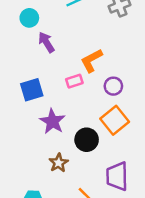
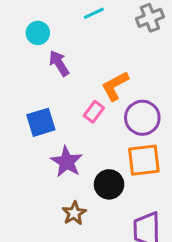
pink rectangle: (74, 81) -> (94, 112), turned -35
purple circle: (113, 86) -> (142, 118), size x1.5
orange square: (115, 120) -> (144, 160), turned 32

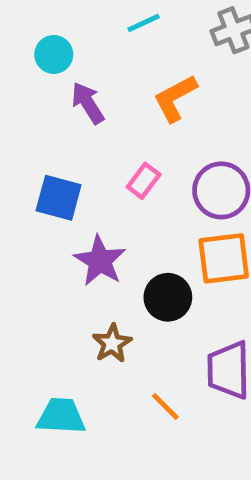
orange L-shape: (115, 86) -> (175, 98), moved
blue square: (41, 122) -> (59, 198), turned 32

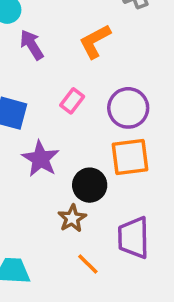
brown star: (112, 343) -> (72, 218), moved

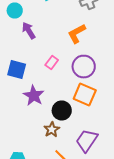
orange L-shape: (95, 41) -> (77, 34), moved
orange square: (130, 157) -> (85, 94), turned 30
purple trapezoid: (133, 238) -> (87, 140), turned 35

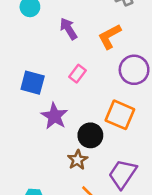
purple arrow: (29, 30) -> (69, 29), moved
purple circle: (84, 66) -> (134, 70), moved

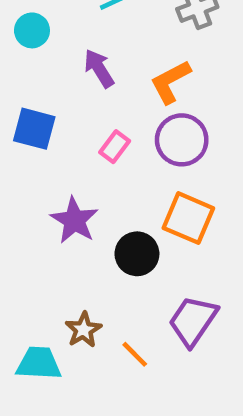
purple circle: (134, 70) -> (182, 140), moved
blue square: (33, 83) -> (34, 129), moved
brown star: (78, 160) -> (83, 330), moved

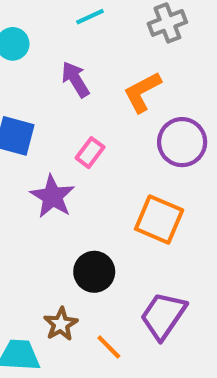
purple circle: (182, 140) -> (182, 142), moved
purple star: (74, 220) -> (52, 196), moved
black circle: (137, 254) -> (94, 272), moved

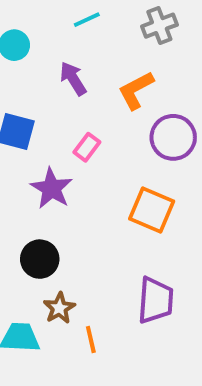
black circle: (94, 272) -> (40, 259), moved
purple trapezoid: (163, 316) -> (156, 300), turned 150
orange line: (109, 347) -> (91, 340), moved, turned 32

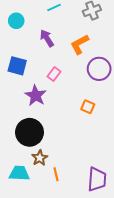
orange square: (152, 210) -> (88, 107), size x0.6
black circle: (40, 259) -> (29, 132), size x1.4
purple trapezoid: (156, 300) -> (97, 179), moved

